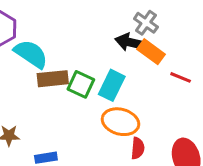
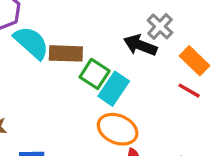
orange rectangle: (151, 52) -> (195, 61), moved
brown rectangle: (53, 79) -> (66, 53), moved
green square: (81, 84) -> (95, 74), moved

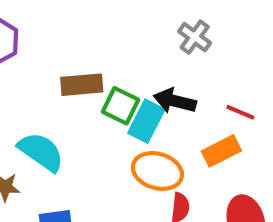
cyan semicircle: (31, 43) -> (41, 152), moved
black arrow: (140, 45) -> (175, 101), moved
orange rectangle: (195, 61) -> (221, 151), moved, turned -64

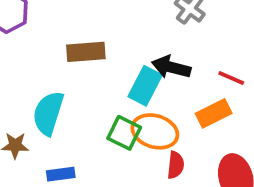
green square: (121, 106) -> (124, 133), moved
cyan semicircle: (41, 152) -> (48, 113), turned -108

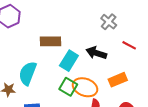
red line: (231, 78) -> (129, 45), moved
cyan rectangle: (145, 86) -> (69, 61), moved

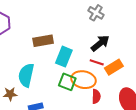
red line: (129, 45) -> (97, 62), moved
black arrow: (96, 53) -> (100, 43), moved, turned 132

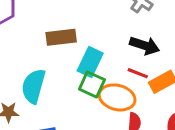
black arrow: (100, 43) -> (145, 46), turned 54
green square: (67, 82) -> (92, 84), moved

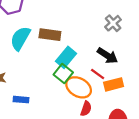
cyan semicircle: (33, 86) -> (20, 38), moved

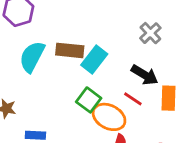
cyan rectangle: (66, 57) -> (94, 59), moved
orange rectangle: (114, 84) -> (168, 98), moved, turned -72

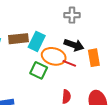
gray cross: (150, 33) -> (72, 15), turned -35
orange ellipse: (109, 117) -> (54, 56), moved

